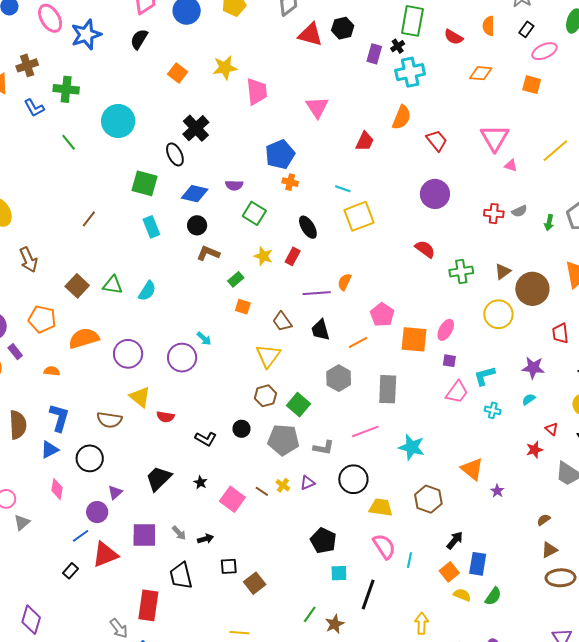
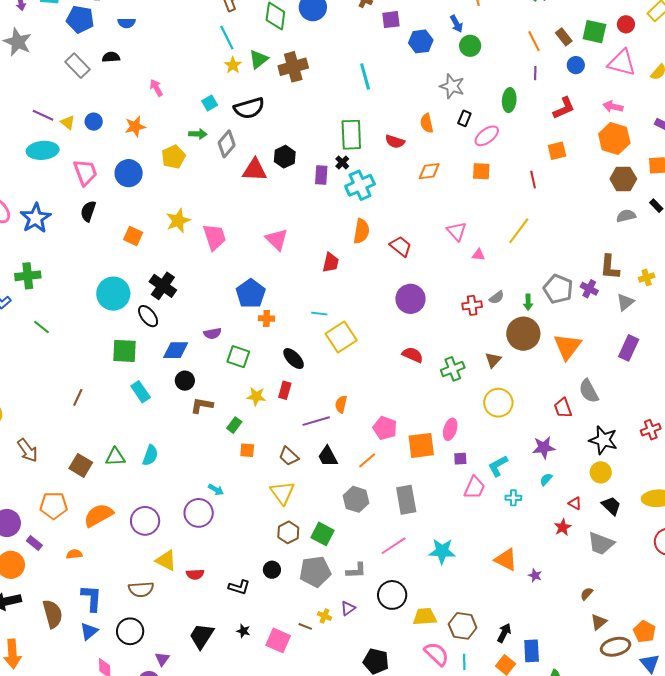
cyan circle: (118, 121) -> (113, 294), moved
pink triangle: (495, 138) -> (457, 231), size x0.7
brown circle: (532, 289) -> (523, 334), moved
brown hexagon: (428, 499) -> (463, 626), moved

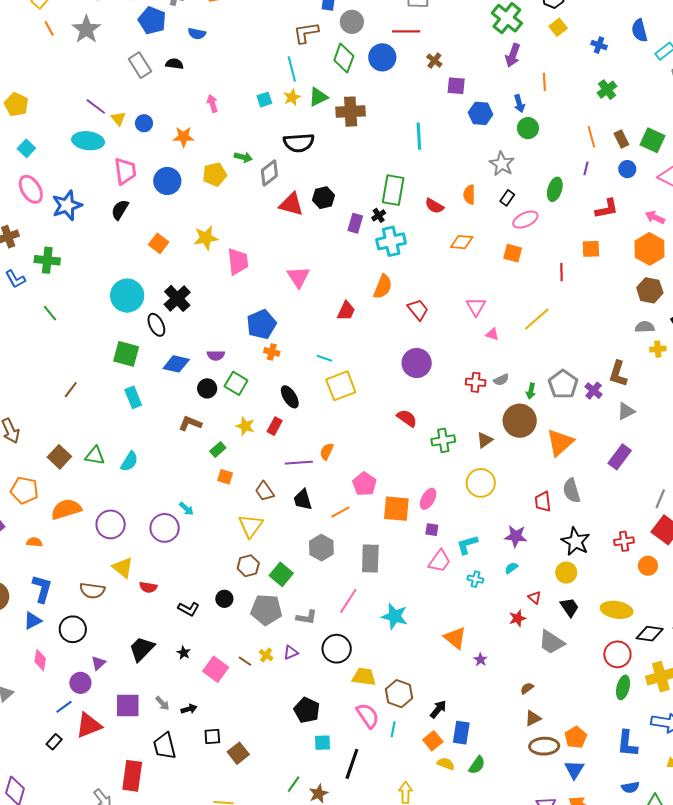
cyan square: (210, 103) -> (264, 100), moved
yellow cross: (647, 277) -> (658, 349), moved
black circle: (185, 381) -> (207, 388), moved
pink line: (394, 546) -> (348, 601), turned -36

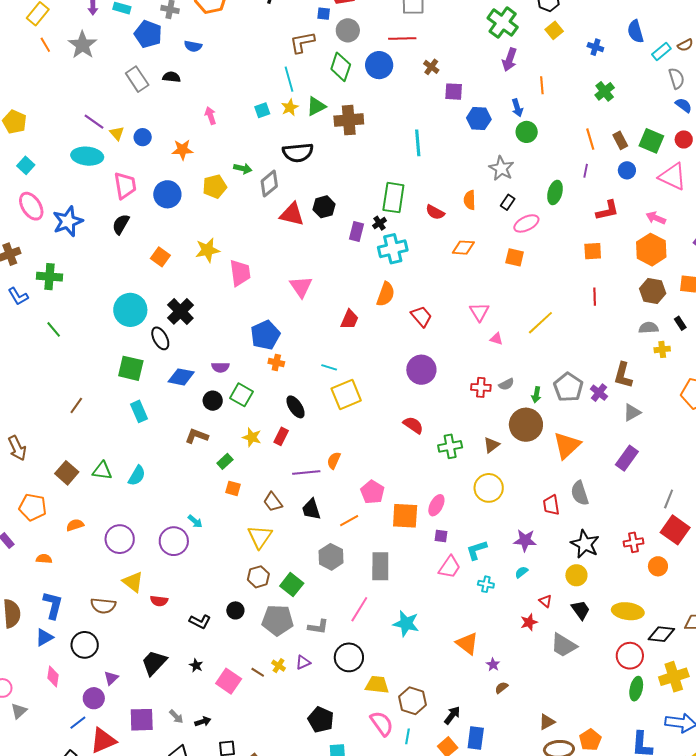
red line: (561, 272) -> (595, 297), moved
orange semicircle: (66, 509) -> (75, 525), size x0.6
brown semicircle: (527, 688) -> (501, 688), moved

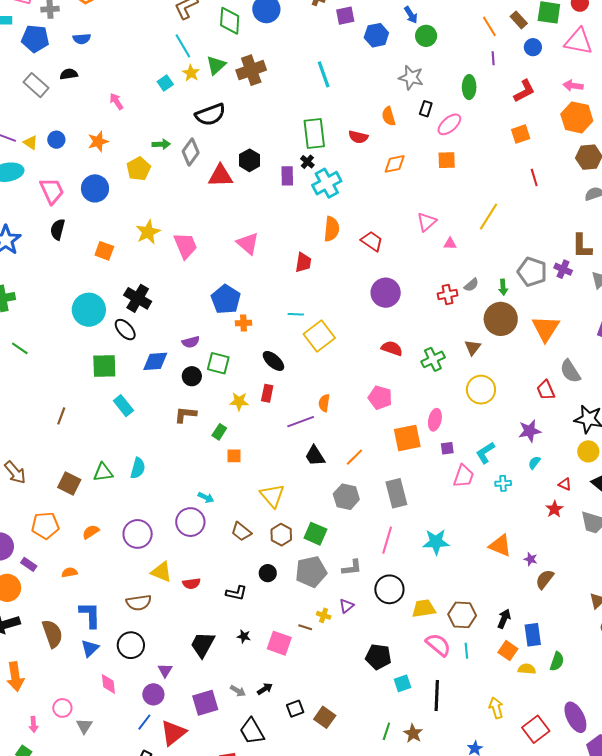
pink triangle: (479, 312) -> (427, 222), turned 35
pink pentagon: (372, 492) -> (380, 398), moved
brown trapezoid: (273, 502) -> (241, 532), moved
brown semicircle: (501, 688) -> (545, 579), size x1.5

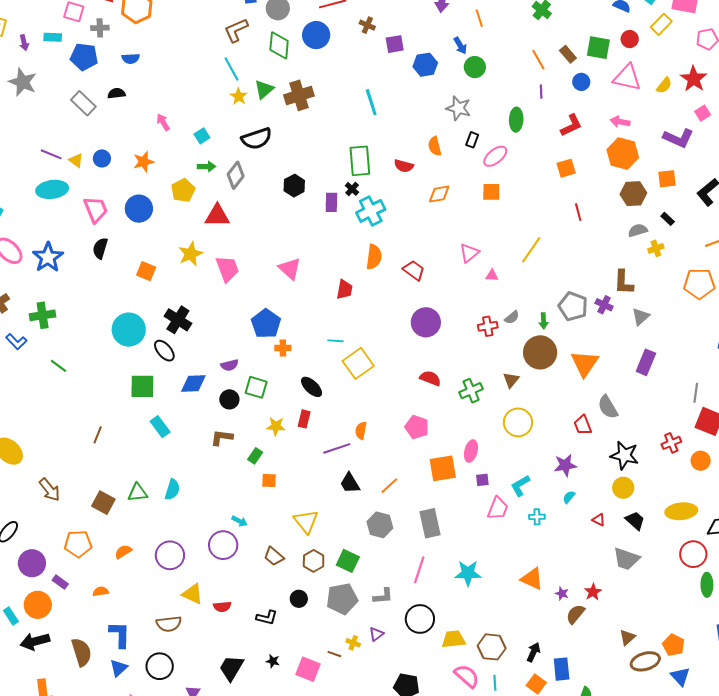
cyan square: (165, 83) -> (202, 136), moved
red triangle: (220, 176) -> (217, 216), moved
red star: (554, 509) -> (593, 592), moved

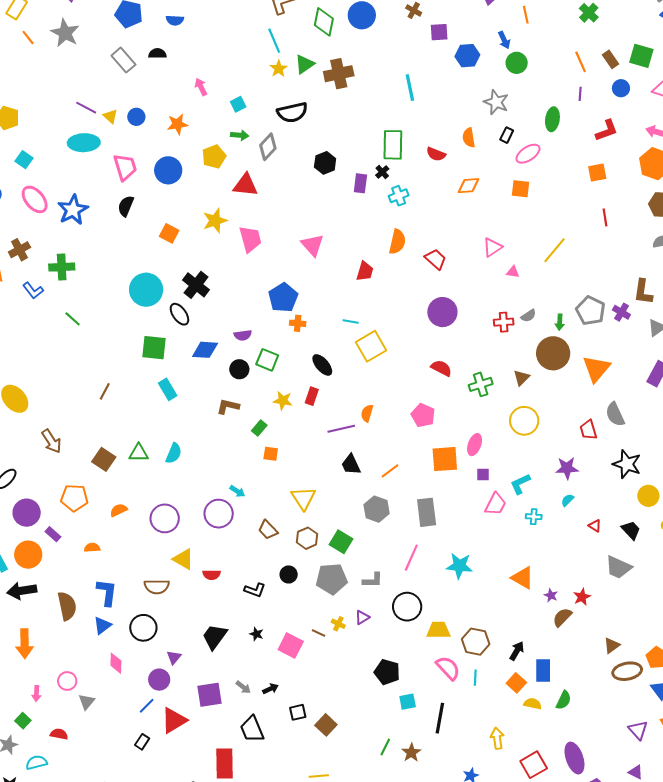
cyan cross: (371, 211) -> (399, 196), size x0.7
yellow circle: (623, 488) -> (648, 496), moved

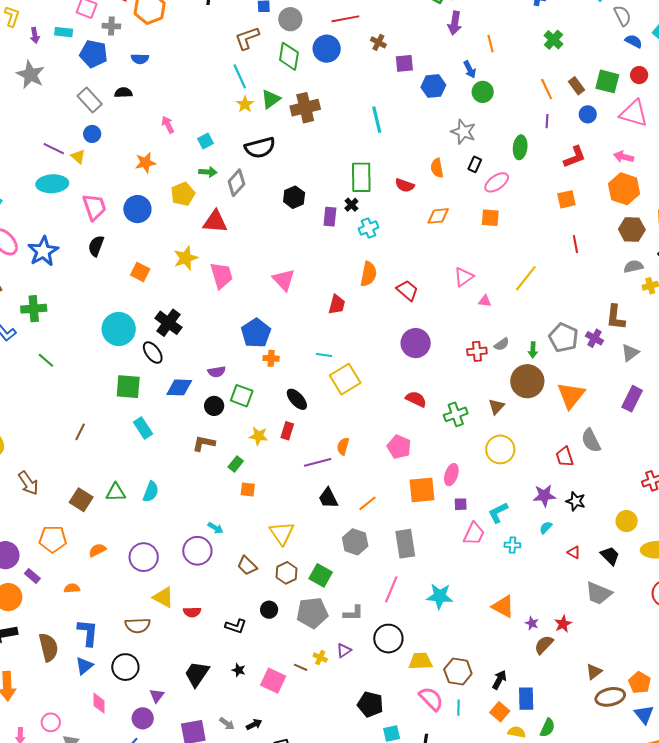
blue circle: (136, 117) -> (92, 134), moved
black star: (627, 464) -> (576, 501), moved, size x0.7

